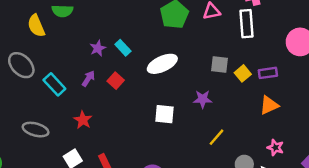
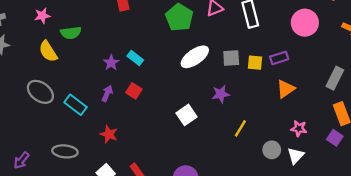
white ellipse: (162, 64) -> (195, 57), moved
yellow square: (243, 73) -> (255, 63), turned -35
white square: (164, 114) -> (186, 115), turned -30

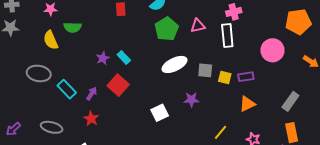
red square: (134, 91) -> (118, 85), size x1.5
gray ellipse: (40, 92) -> (39, 73), turned -35
purple arrow: (107, 93) -> (92, 94), moved
yellow line: (240, 128) -> (221, 132), moved

